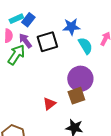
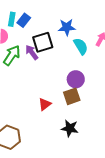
cyan rectangle: (16, 19) -> (12, 19), turned -56
purple arrow: (25, 41) -> (32, 52), moved
purple circle: (80, 79) -> (76, 79), size x0.7

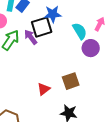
blue star: (67, 27) -> (53, 14), moved
purple circle: (76, 79) -> (91, 48), moved

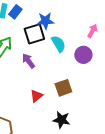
cyan semicircle: (80, 31) -> (58, 44), moved
purple arrow: (31, 37) -> (28, 61), moved

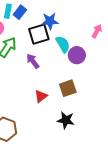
purple circle: (83, 55) -> (77, 55), moved

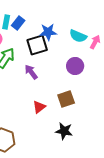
cyan semicircle: (63, 44) -> (78, 36), moved, turned 144

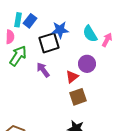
cyan semicircle: (78, 36) -> (90, 34), turned 36
red triangle: (39, 107) -> (72, 77), moved

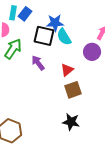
cyan semicircle: (90, 34) -> (64, 37), moved
black square: (49, 43) -> (44, 36), turned 30
purple circle: (87, 64) -> (92, 52), moved

